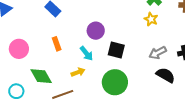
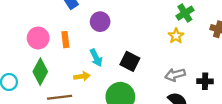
purple circle: (96, 31) -> (100, 22), moved
pink circle: (19, 49) -> (38, 38), moved
green diamond: (41, 76) -> (40, 72), turned 45

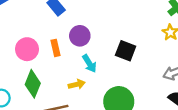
purple circle: (100, 22) -> (80, 36), moved
black square: (130, 61) -> (126, 51), moved

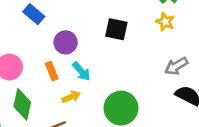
orange rectangle: (56, 48) -> (52, 71), moved
black square: (126, 51) -> (116, 29), moved

